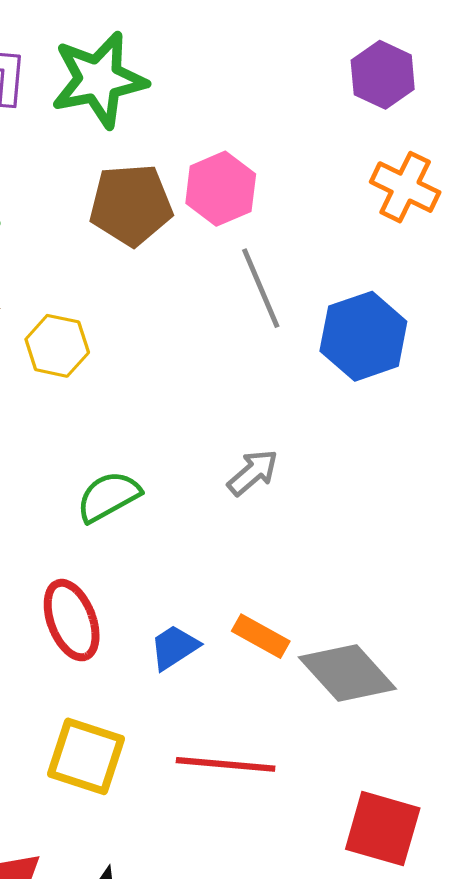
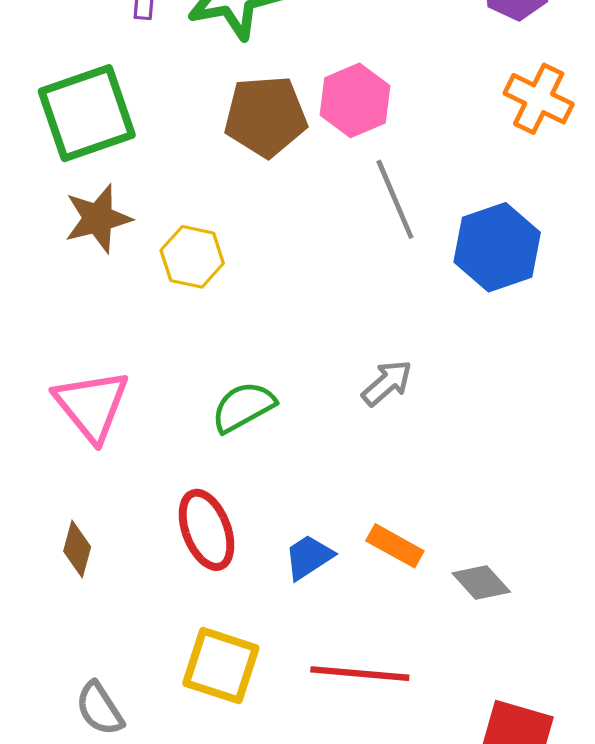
gray diamond: (347, 673) -> (481, 583), size x0.6

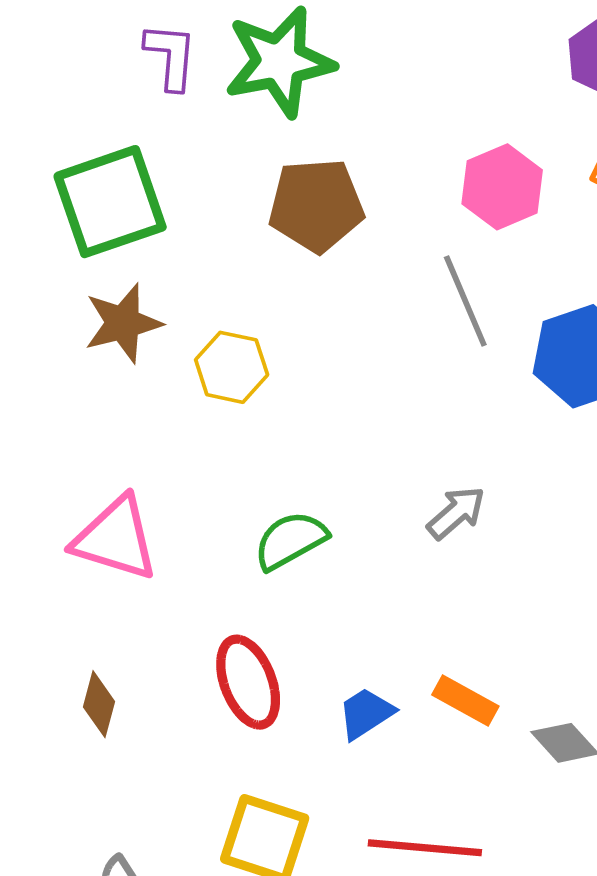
pink hexagon: (355, 100) -> (502, 187), moved
pink triangle: (92, 405) -> (116, 539), turned -34

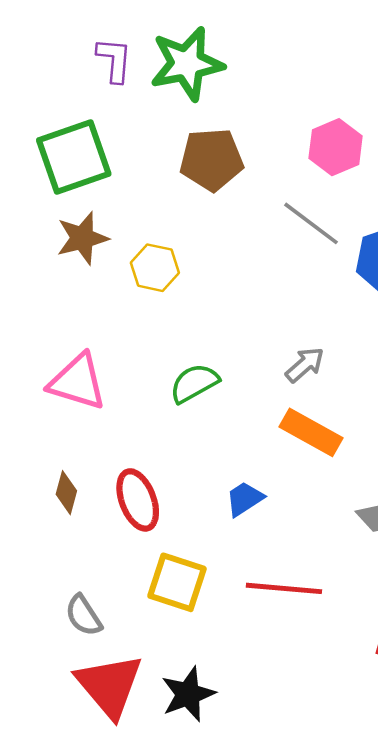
gray line: (465, 301) -> (311, 223), turned -30
red ellipse: (248, 682) -> (138, 500), moved
orange rectangle: (465, 701) -> (311, 432), moved, size x1.4

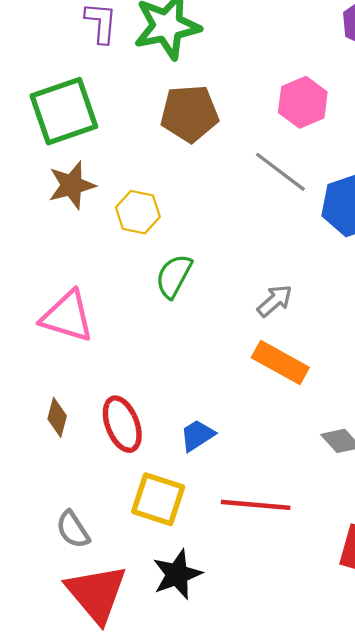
green semicircle: (194, 383) -> (174, 276), moved, turned -33
blue trapezoid: (245, 499) -> (197, 435), moved
black star: (188, 694) -> (177, 574), moved

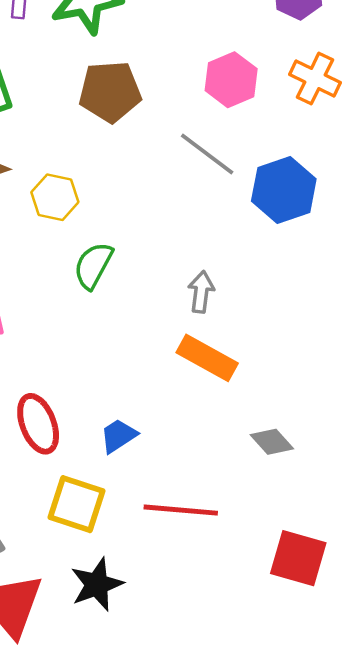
gray arrow: (275, 301) -> (201, 292), turned -42

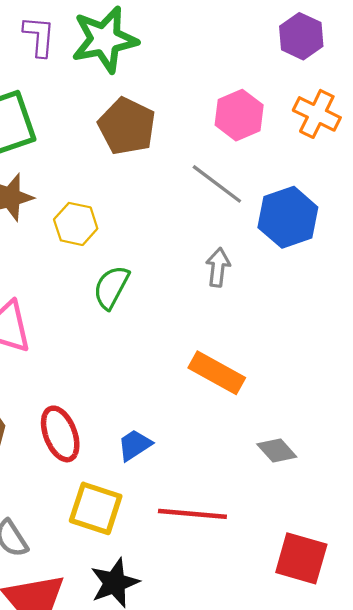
brown pentagon: (110, 92) -> (127, 126), turned 30
gray arrow: (201, 292) -> (218, 267), moved

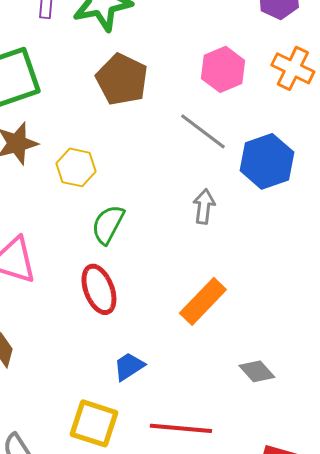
orange rectangle: (217, 373) -> (203, 301), turned -75
red ellipse: (60, 434) -> (99, 289), moved

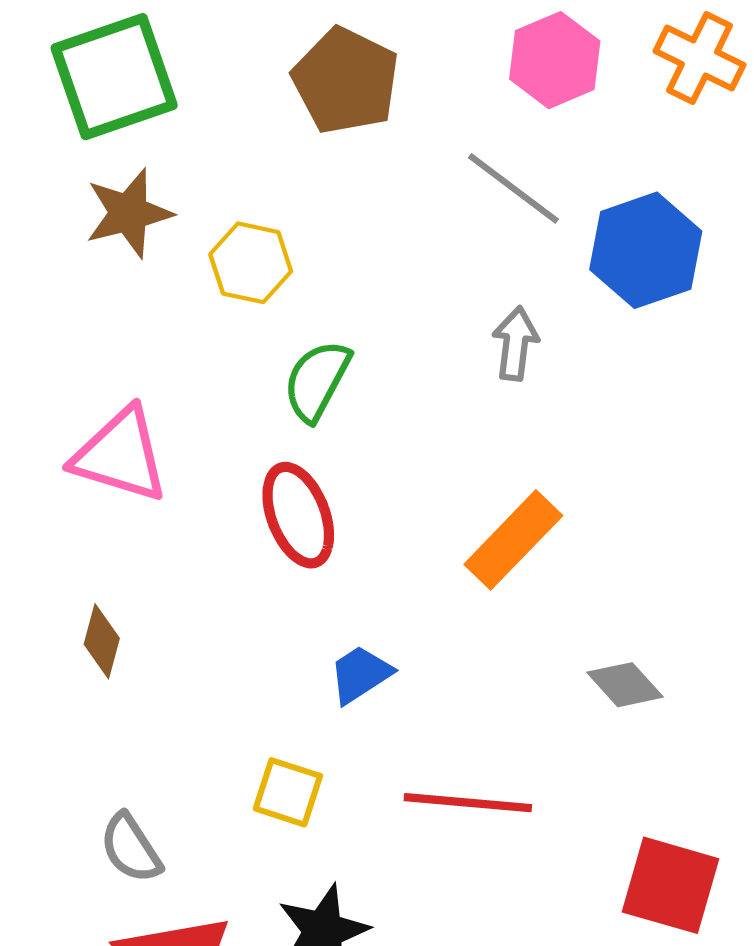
yellow square: (94, 423) -> (288, 792), size x0.7

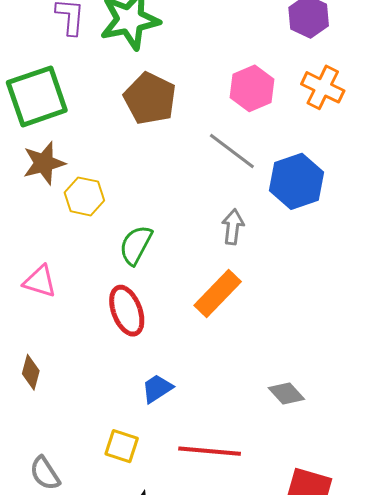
yellow hexagon: (251, 263) -> (84, 196), moved
pink triangle: (120, 455) -> (40, 281), size x0.7
orange rectangle: (513, 540) -> (218, 293), moved

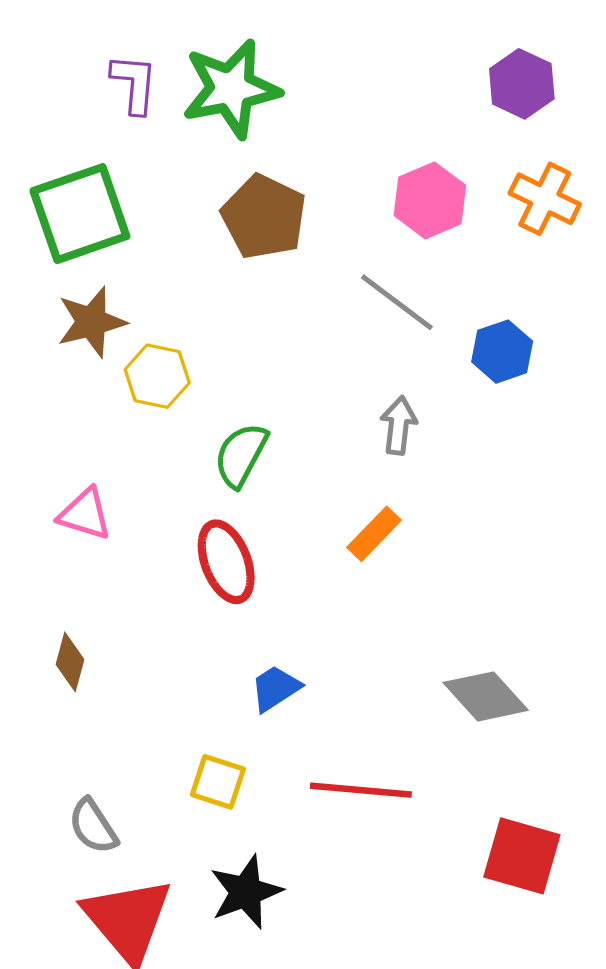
blue hexagon: (296, 181) -> (502, 352), size x0.7
orange rectangle: (218, 293) -> (374, 534), size x0.7
gray diamond: (286, 394) -> (486, 696), size x1.4

